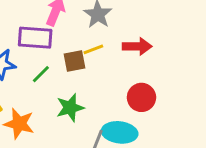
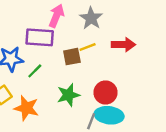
green line: (41, 74) -> (35, 71), moved
red circle: (141, 97) -> (106, 92), moved

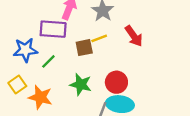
red arrow: (123, 45) -> (134, 36), turned 55
green star: (68, 95) -> (81, 84), turned 30

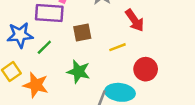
yellow line: (99, 38) -> (118, 47), moved
red circle: (116, 82) -> (146, 69), moved

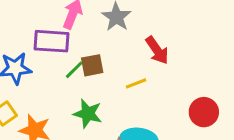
green line: (44, 47) -> (74, 70), moved
red circle: (146, 69) -> (204, 112), moved

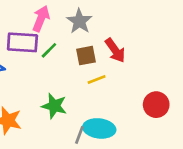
brown square: (92, 65) -> (86, 56), moved
green line: (74, 70) -> (49, 50), moved

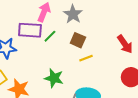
red arrow: (115, 50) -> (125, 44), moved
brown square: (86, 56) -> (78, 40), turned 35

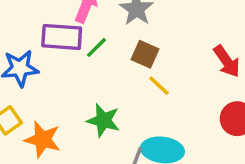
yellow line: (86, 58) -> (159, 86), turned 64

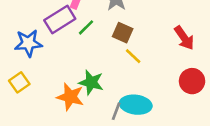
purple rectangle: (62, 37) -> (60, 20), turned -36
orange star: (43, 140) -> (70, 97), moved

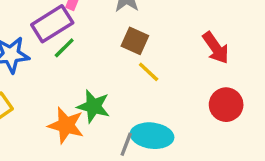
green line: (86, 27) -> (64, 48), moved

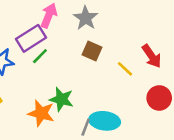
yellow line: (149, 72) -> (125, 69), moved

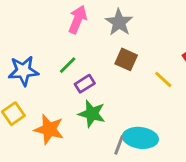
purple rectangle: (31, 38) -> (85, 84), moved, size x0.6
orange star: (41, 113) -> (49, 129), moved

